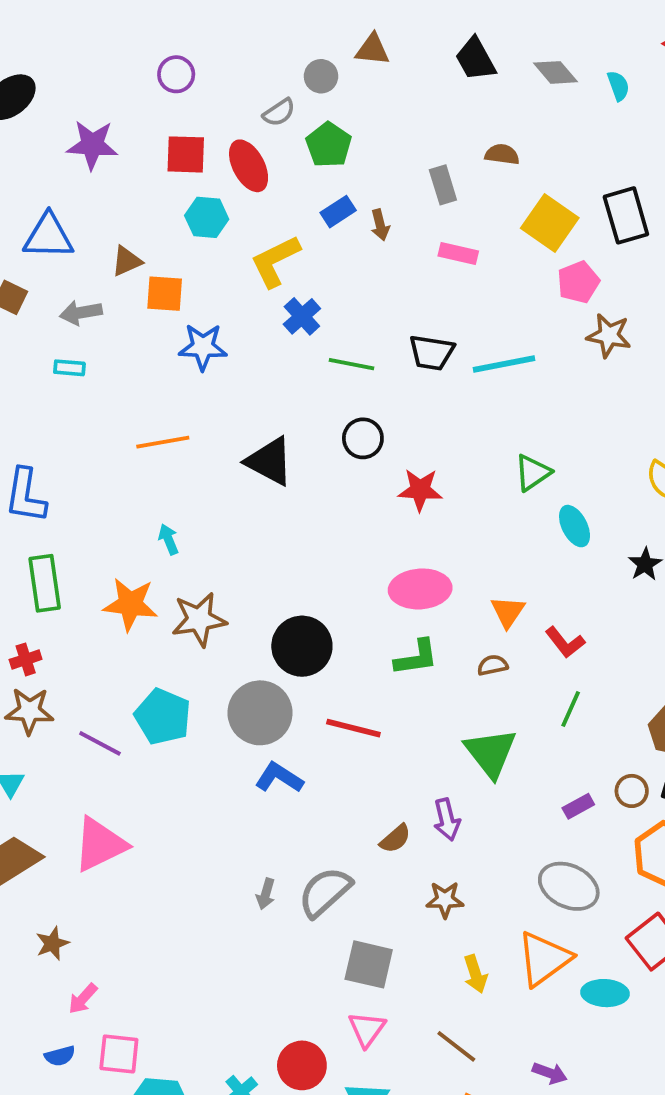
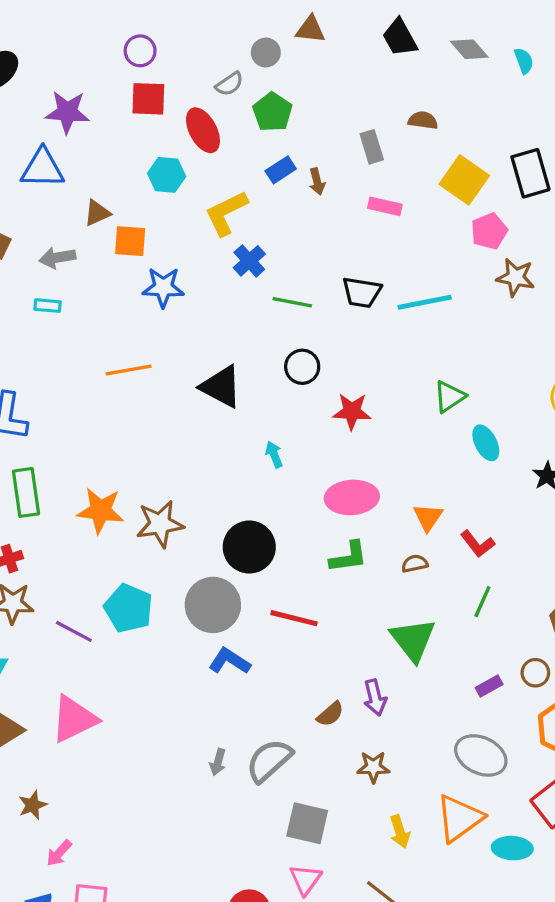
red square: (186, 154) -> (148, 99), moved
blue triangle: (48, 236) -> (43, 168), moved
cyan arrow: (169, 539) -> (274, 454), moved

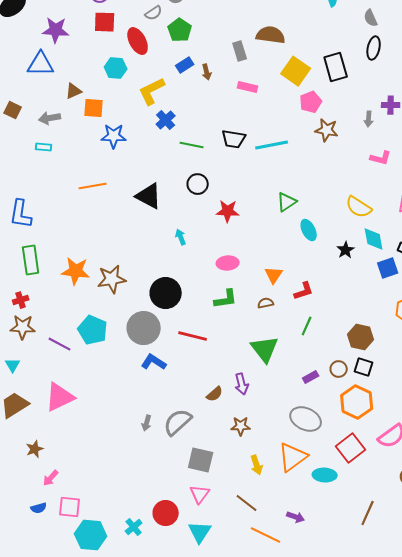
brown semicircle: (423, 120) -> (271, 35), size x1.6
pink ellipse: (352, 497) -> (228, 263), size x0.7
red L-shape: (478, 544) -> (304, 291), turned -70

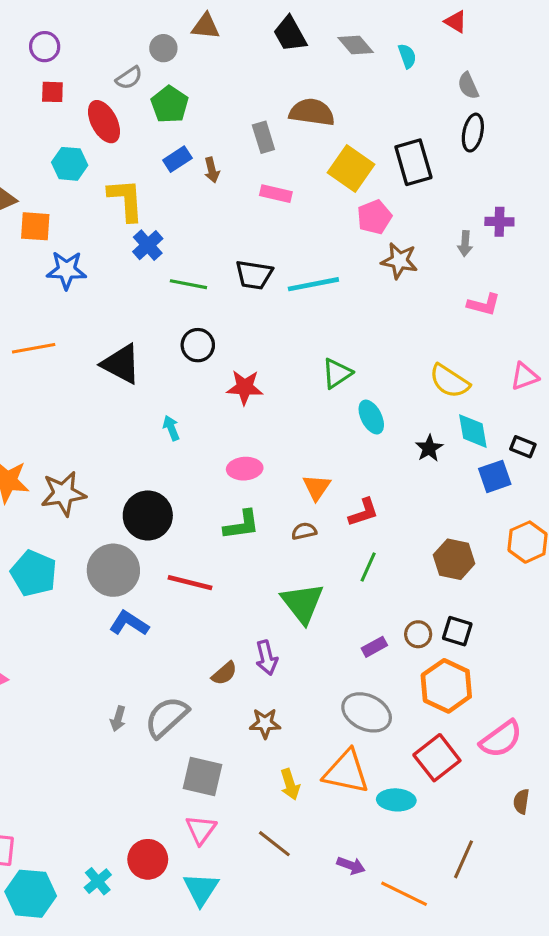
red square: (105, 22) -> (52, 92), size x0.7
yellow L-shape: (152, 91) -> (126, 200), turned 112
brown hexagon: (361, 337) -> (454, 559), moved
orange triangle: (293, 457) -> (346, 772), turned 48
orange line: (266, 535) -> (404, 894), moved

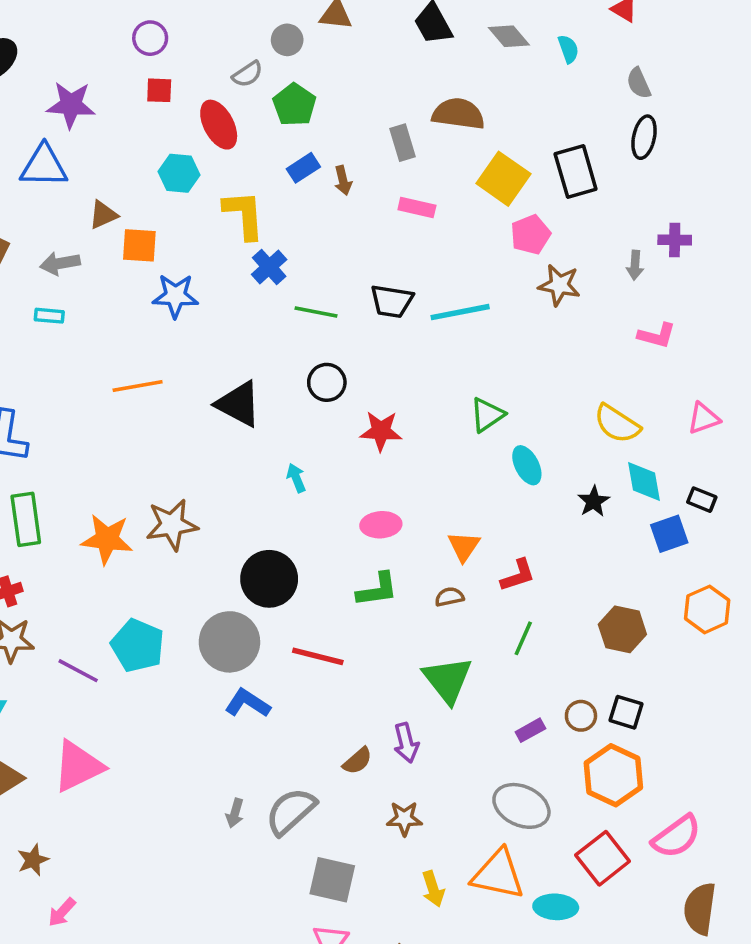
brown star: (63, 494) -> (172, 525), moved
brown semicircle: (521, 801) -> (700, 909), size x1.8

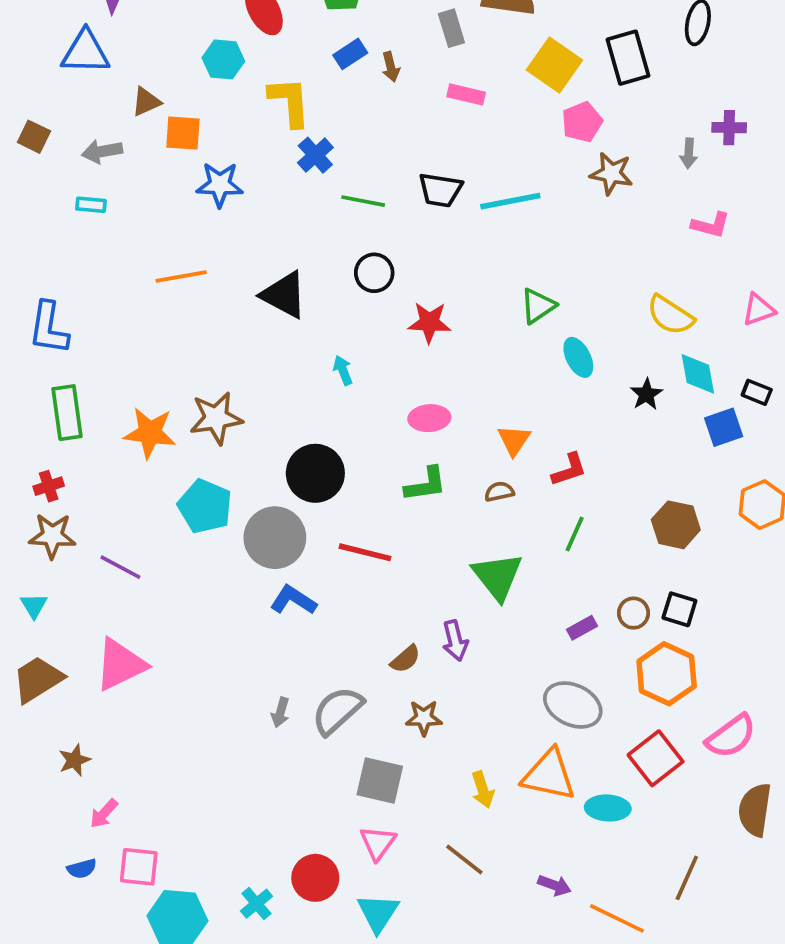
cyan pentagon: (138, 645) -> (205, 506), moved
brown star: (404, 819) -> (424, 718), moved

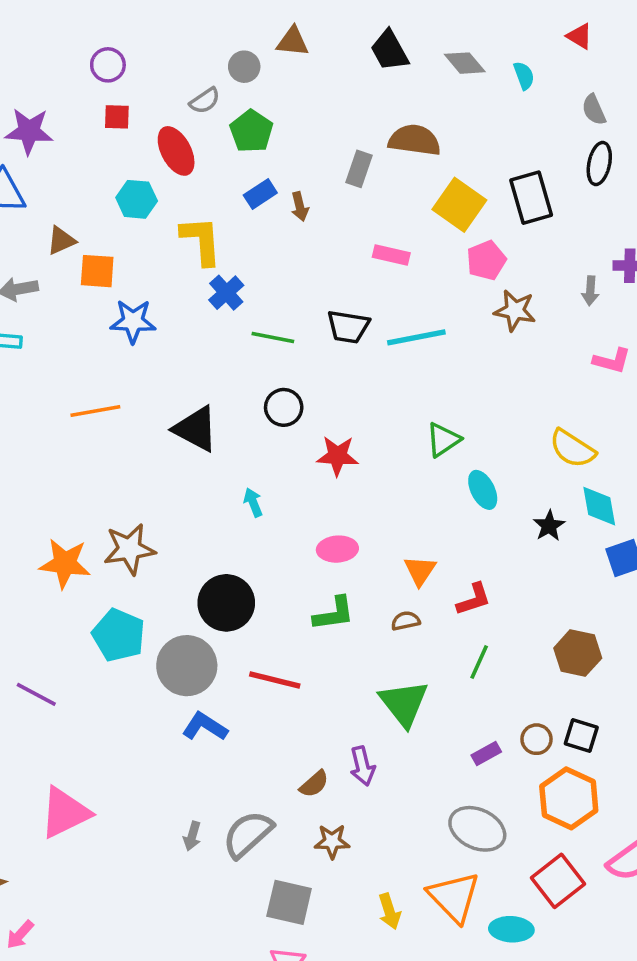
gray rectangle: (451, 28) -> (359, 169), turned 36
pink rectangle: (466, 94) -> (391, 255), moved
pink triangle: (120, 665) -> (65, 813), moved
orange triangle: (549, 775) -> (454, 897), turned 34

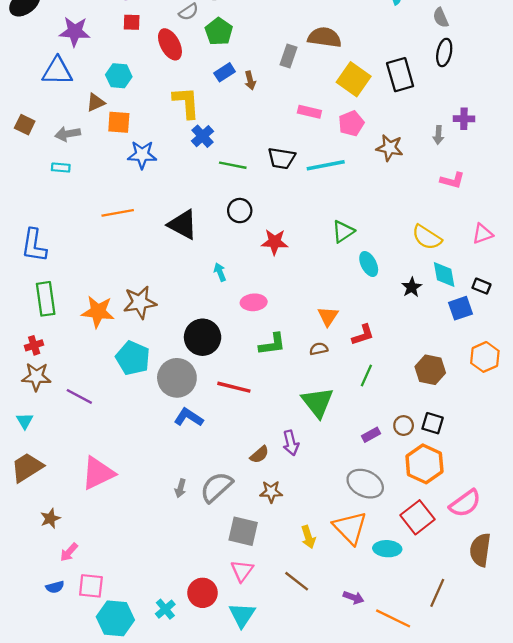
cyan hexagon: (137, 199) -> (119, 76), moved
pink pentagon: (486, 260) -> (351, 123), moved
pink ellipse: (337, 549) -> (254, 302), moved

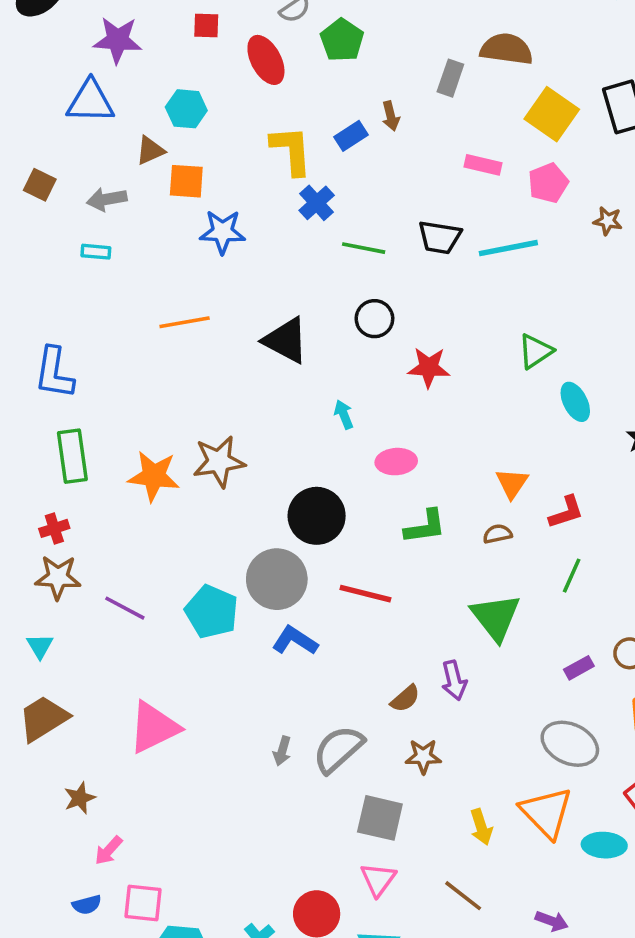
blue rectangle: (225, 72) -> (351, 136), moved
brown star: (390, 148) -> (608, 221), size x0.7
cyan pentagon: (133, 358) -> (212, 612), moved

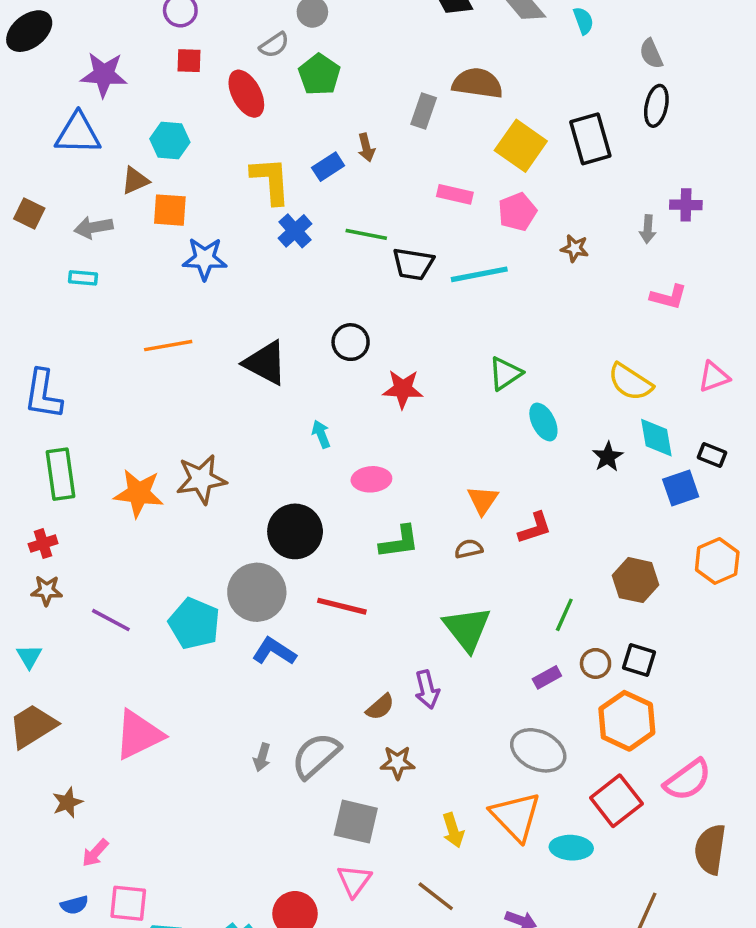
green line: (364, 248) -> (366, 234), moved
green line: (572, 576) -> (564, 615), moved
brown star: (58, 577) -> (47, 591), size x0.7

